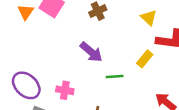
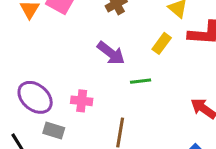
yellow rectangle: (145, 59) -> (162, 43), moved

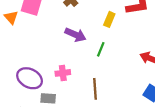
green line: (141, 81) -> (101, 49), turned -48

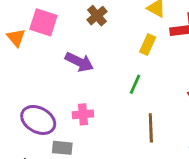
purple arrow: (75, 35) -> (79, 62), moved
brown line: (95, 89) -> (151, 128), moved

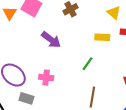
yellow rectangle: (148, 44) -> (102, 37), turned 56

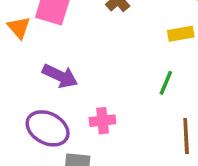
purple arrow: (51, 40) -> (60, 76), moved

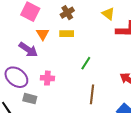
orange triangle: (19, 28) -> (43, 34), moved
yellow rectangle: (181, 34) -> (67, 34), moved

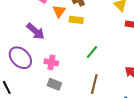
orange triangle: (43, 34) -> (59, 11), moved
gray rectangle: (30, 99) -> (54, 84), moved

